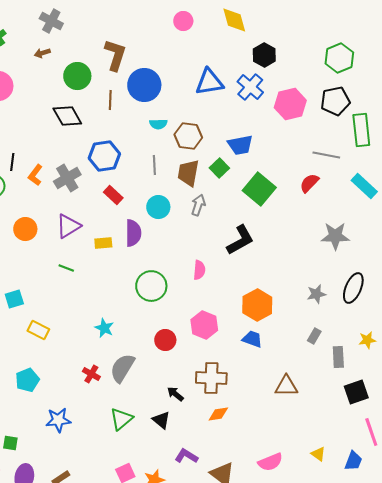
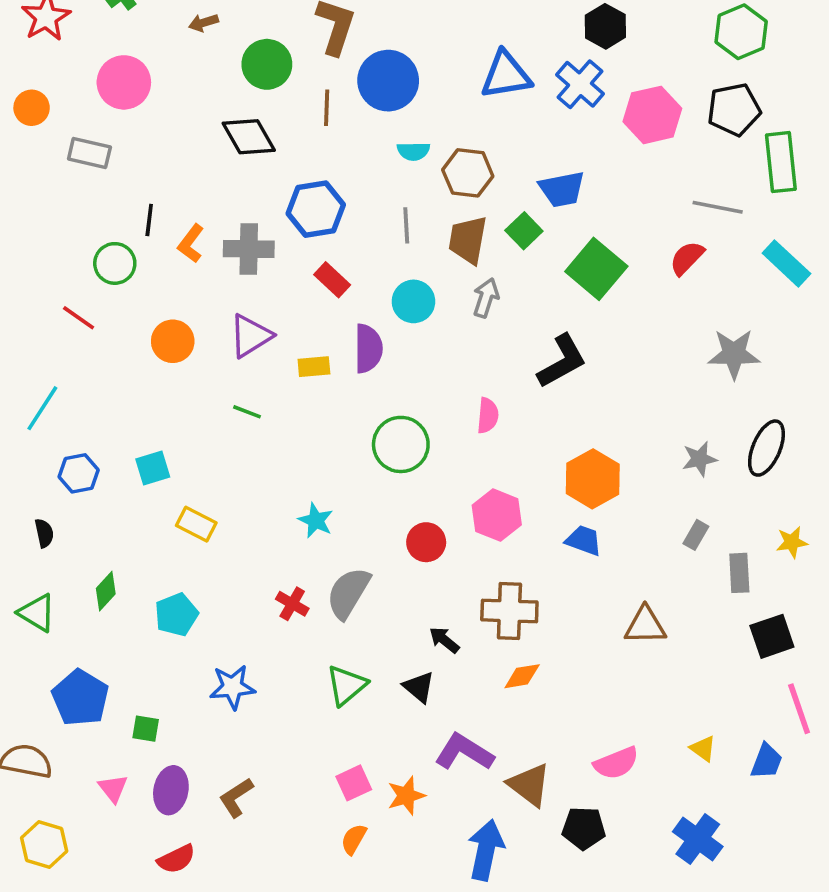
gray cross: (67, 178) -> (249, 249), turned 32
purple L-shape: (186, 456) -> (464, 752), size x1.4

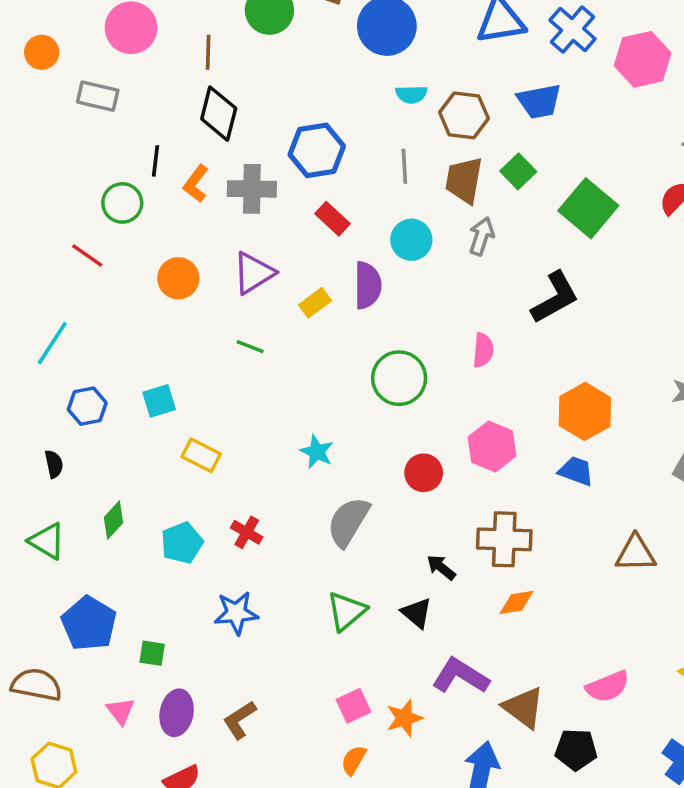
brown line: (327, 108) -> (208, 52), moved
black diamond: (249, 137) -> (219, 114), moved, turned 44
blue trapezoid: (562, 189) -> (539, 101), moved
yellow rectangle: (314, 367) -> (315, 303), turned -32
red cross: (292, 604) -> (247, 532), moved

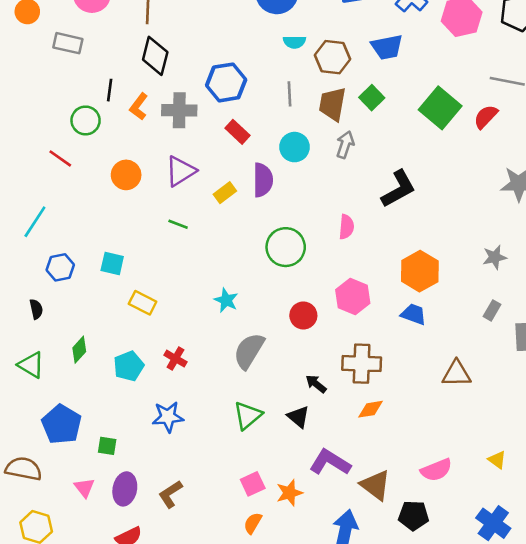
green square: (588, 208) -> (440, 108), moved
cyan square: (159, 401) -> (112, 264), turned 30

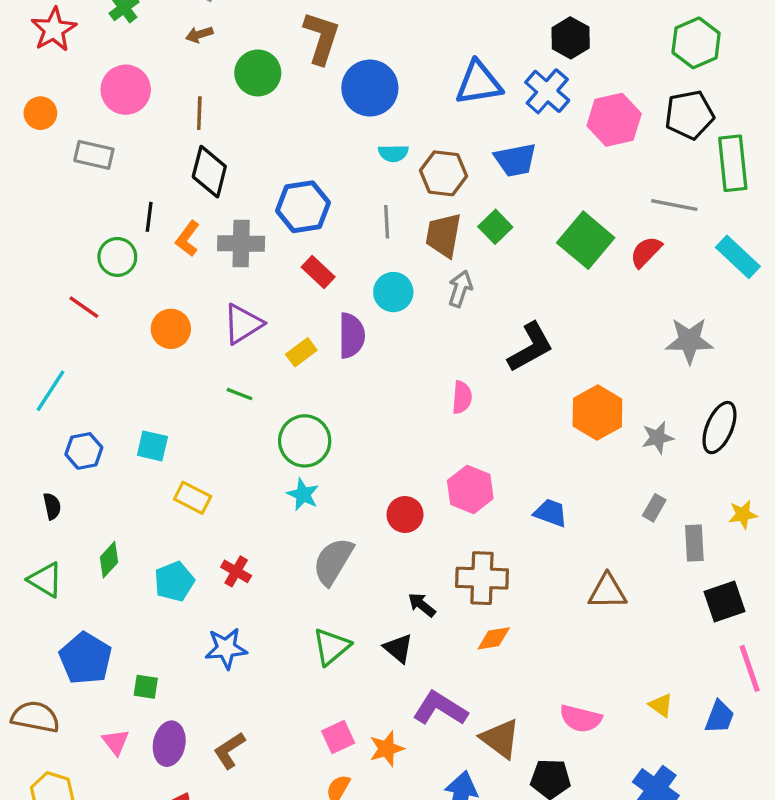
green circle: (286, 247) -> (305, 441), moved
orange hexagon: (420, 271) -> (597, 412), moved
pink semicircle: (436, 470) -> (581, 719), turned 36

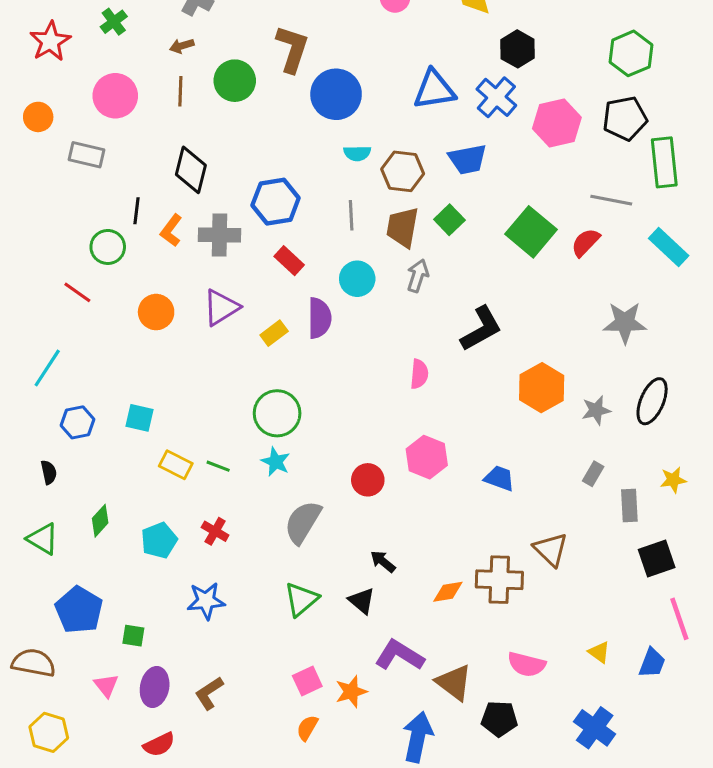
brown line: (199, 113) -> (180, 91), moved
green line: (239, 394) -> (218, 466), moved
brown cross: (482, 578) -> (499, 580), moved
brown triangle: (607, 591) -> (551, 549), turned 45

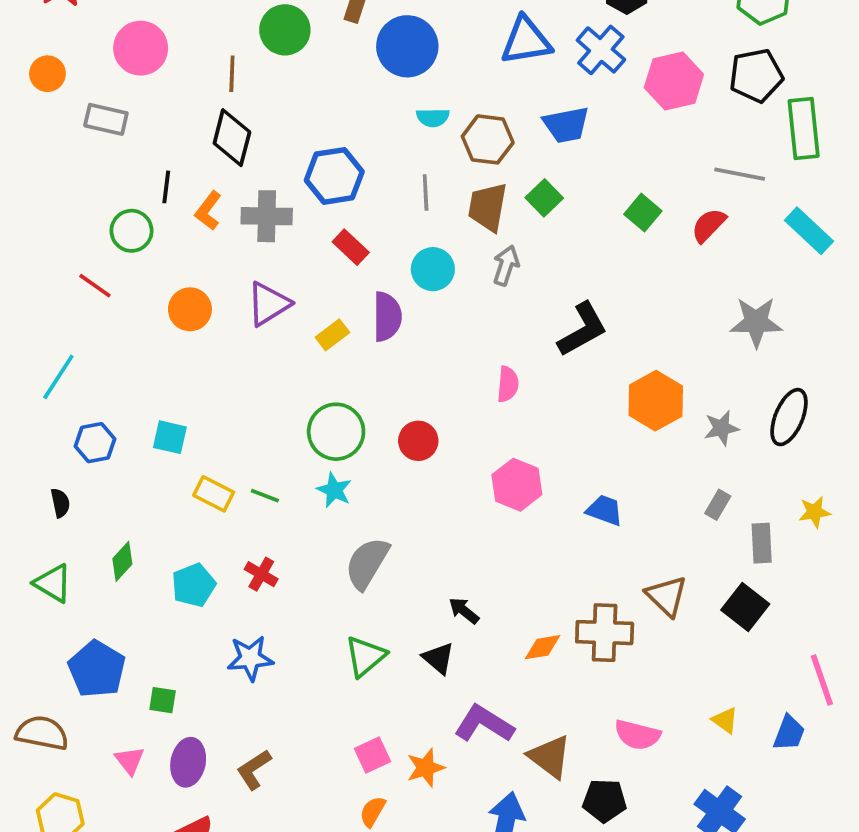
brown line: (180, 91) -> (232, 74), moved
green square: (531, 232) -> (643, 213), size x0.6
red circle: (368, 480) -> (418, 441), moved
black square: (657, 558) -> (745, 607), moved, turned -33

